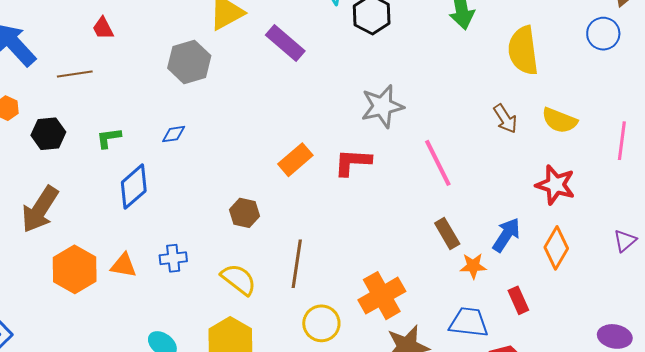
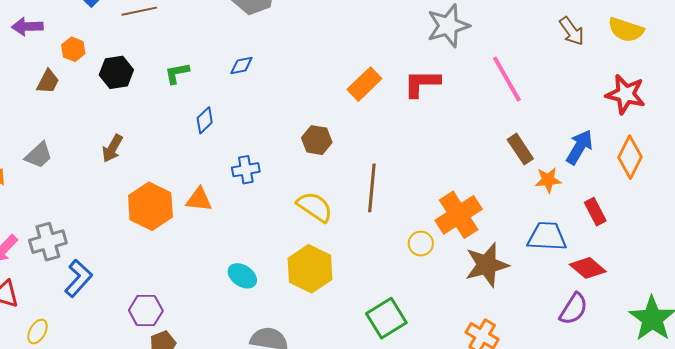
blue diamond: (134, 187) -> (205, 120), size x0.6
brown arrow: (40, 209) -> (112, 148), size x0.6
blue cross: (173, 258) -> (246, 170), moved
yellow circle: (321, 323) -> (421, 244), moved, size x0.7

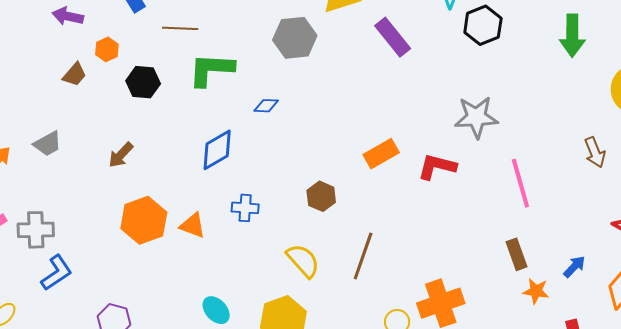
green L-shape: (177, 73) -> (211, 70), moved, size x1.8
blue diamond: (205, 120) -> (217, 150), size x1.6
blue arrow: (579, 147) -> (574, 267), size x0.7

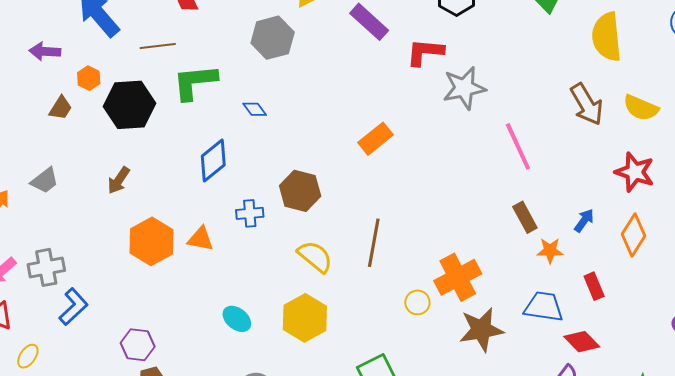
black hexagon: (143, 82) -> (129, 105), size x1.5
blue diamond: (266, 106) -> (255, 109), turned 60
brown arrow: (595, 152) -> (587, 104), size x1.4
red L-shape: (437, 167) -> (425, 52), moved
brown hexagon: (321, 196) -> (300, 191), moved, size x1.4

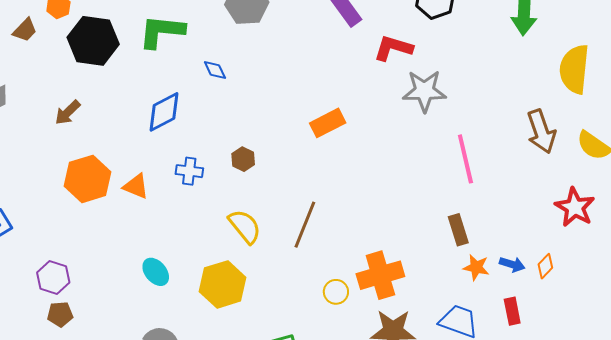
brown hexagon: (300, 191) -> (243, 159), size x0.6
blue arrow: (584, 220) -> (512, 264), moved, turned 60
orange diamond: (634, 235) -> (545, 266), moved, size x0.6

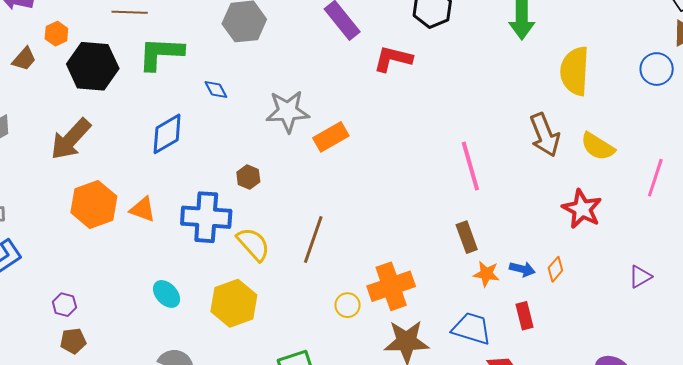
gray star: (424, 91) -> (288, 111), moved
brown arrow: (68, 113) -> (71, 139), size x1.6
blue cross: (189, 171) -> (206, 217), moved, size x1.8
purple hexagon: (53, 278) -> (64, 305), size x0.7

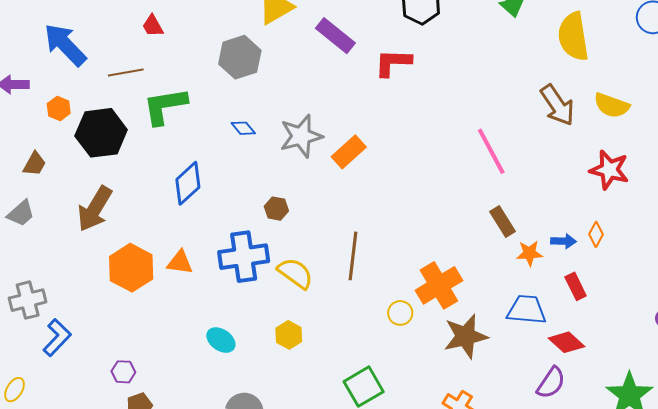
brown trapezoid: (24, 59) -> (35, 164), moved
blue diamond: (216, 89) -> (243, 128), moved
yellow hexagon: (234, 303) -> (289, 335), size x0.6

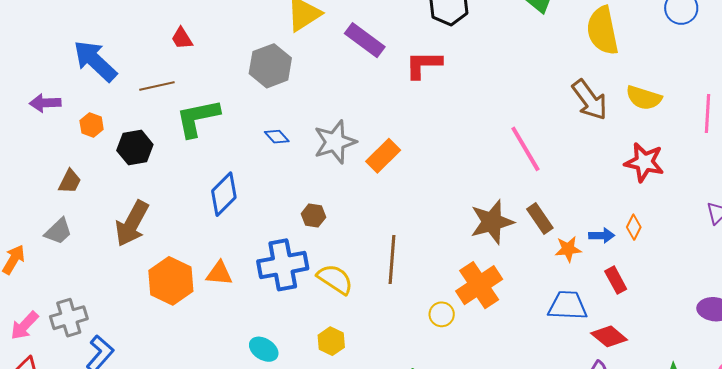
black hexagon: (101, 133) -> (135, 147), size x0.7
brown star: (466, 336) -> (492, 222), moved

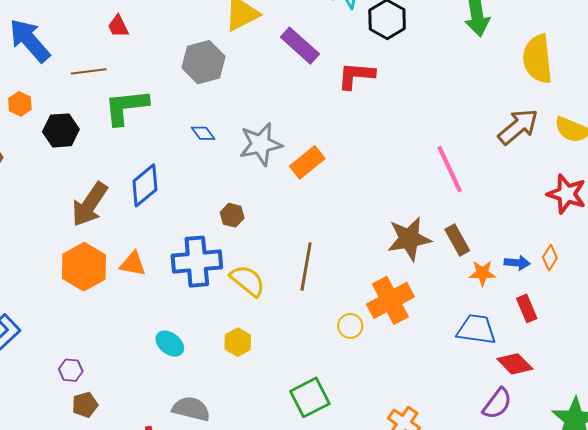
brown arrow: (590, 100) -> (518, 127), turned -99
brown arrow: (132, 224) -> (90, 204), moved

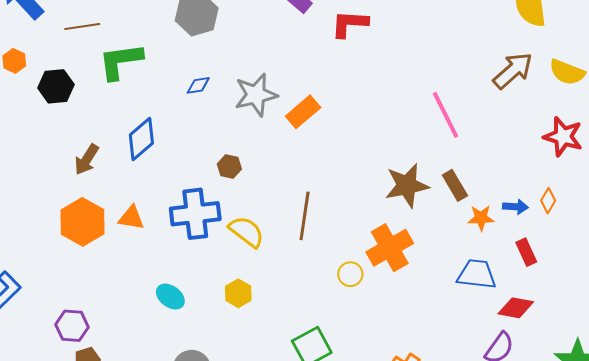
blue diamond: (203, 133) -> (198, 85), turned -60
brown arrow: (90, 204) -> (87, 160), size x0.7
red diamond: (515, 364) -> (516, 308), turned -33
purple hexagon: (71, 370) -> (72, 326), size x1.4

